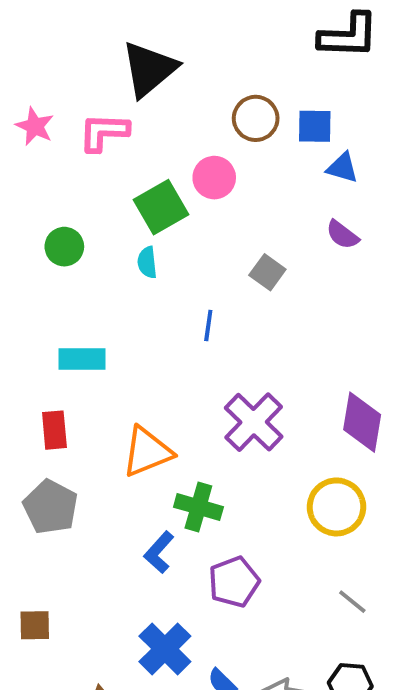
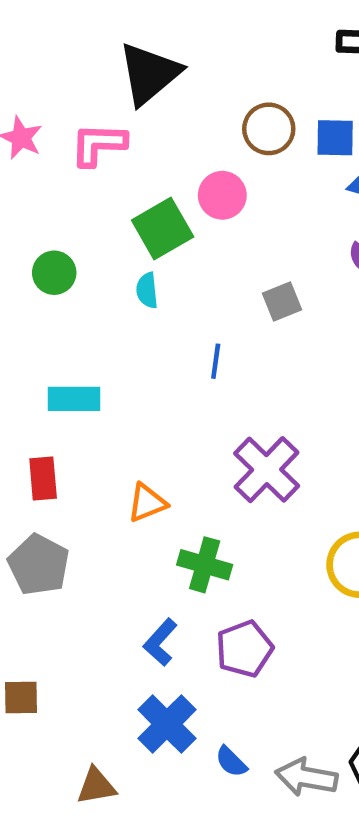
gray square: (267, 272) -> (282, 301), turned 32
orange triangle: (147, 452) -> (147, 503), size x0.7
blue L-shape: (159, 552) -> (160, 642), moved

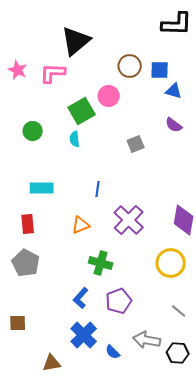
blue line: (216, 361) -> (98, 189), moved
orange triangle: (147, 503) -> (81, 225), moved
gray arrow: (306, 777) -> (147, 340), moved

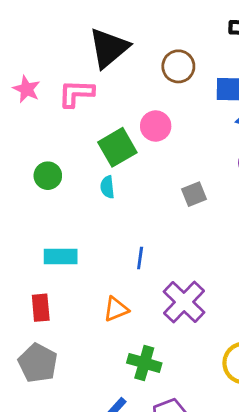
brown circle: (130, 66) -> (178, 66), moved

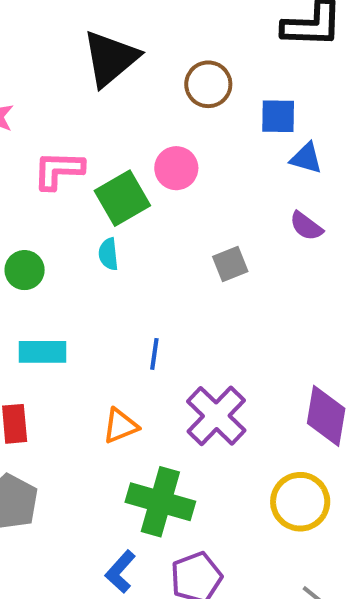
pink L-shape: (76, 93) -> (58, 170), moved
green circle: (48, 176) -> (25, 270), moved
green cross: (144, 363) -> (160, 502), size x1.4

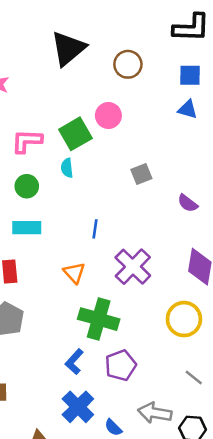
blue square: (278, 116) -> (190, 75), moved
pink L-shape: (58, 170) -> (27, 141), moved
purple semicircle: (306, 226) -> (188, 203), moved
green circle: (25, 270) -> (27, 186), moved
orange triangle: (120, 426) -> (74, 273), turned -50

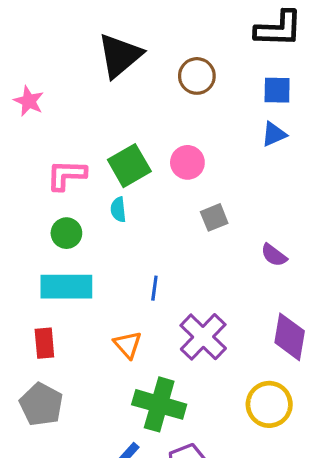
blue triangle: (188, 109) -> (274, 134), turned -40
pink circle: (108, 115) -> (187, 162), moved
cyan rectangle: (27, 228) -> (66, 287), size x1.4

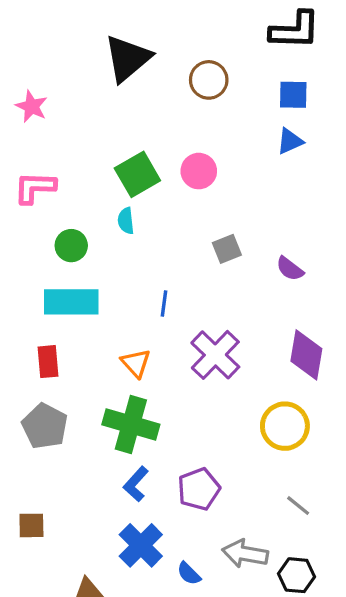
pink L-shape: (66, 175) -> (35, 188), moved
gray square: (214, 217) -> (227, 249), moved
green cross: (159, 404) -> (131, 424), moved

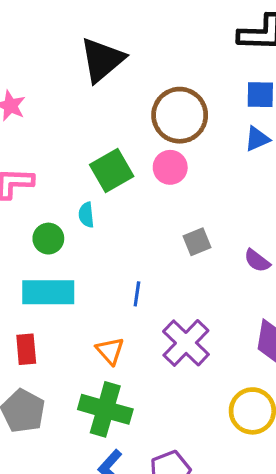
brown circle: (209, 80) -> (180, 115), moved, size x1.5
cyan semicircle: (126, 221) -> (86, 215), moved

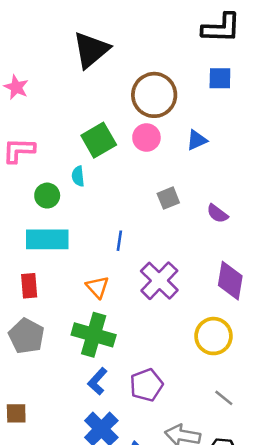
blue triangle: (257, 139) -> (197, 140), moved

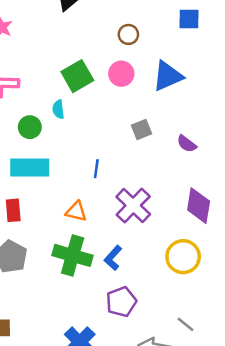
brown circle: (154, 95) -> (128, 34), size x0.5
blue triangle: (197, 140) -> (168, 76), size x1.6
orange triangle: (97, 287) -> (76, 211), turned -35
blue L-shape: (97, 381) -> (113, 258), moved
gray line: (224, 398) -> (185, 324), moved

